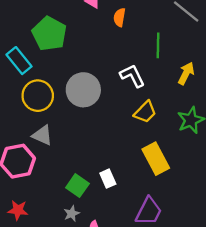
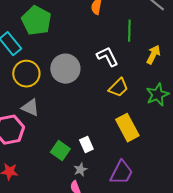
gray star: (72, 214) -> (80, 170), moved

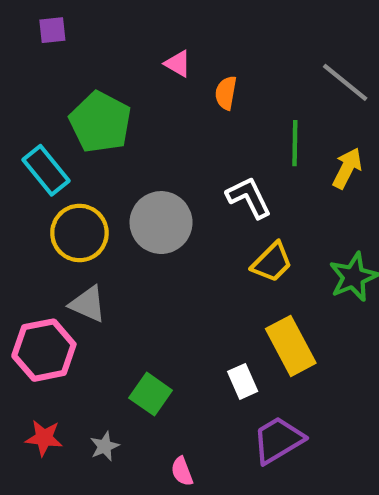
yellow arrow: (153, 55) -> (347, 168), moved
white rectangle: (86, 145) -> (243, 381), moved
gray star: (80, 170) -> (105, 446), moved
purple trapezoid: (121, 173) -> (278, 440), turned -148

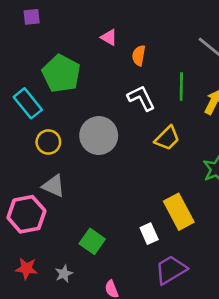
white L-shape: (249, 197) -> (141, 98), moved
yellow circle: (79, 233) -> (48, 142), size x0.7
yellow trapezoid: (272, 262) -> (167, 138), moved

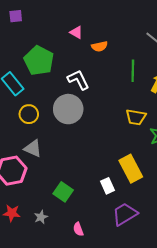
orange semicircle: (139, 56) -> (99, 46), turned -112
white L-shape: (141, 98) -> (78, 80), moved
yellow trapezoid: (167, 138) -> (136, 117), moved, turned 55

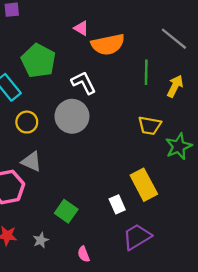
orange semicircle: (99, 46) -> (108, 44), size x1.8

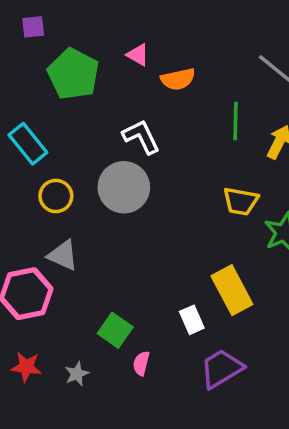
orange semicircle: (108, 44) -> (178, 79), size x0.7
green pentagon: (38, 61) -> (73, 74), moved
pink semicircle: (84, 254) -> (141, 363), moved, turned 35

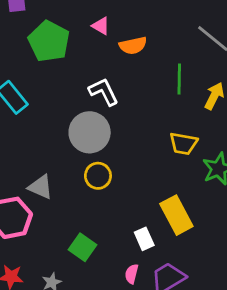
yellow circle: (56, 196) -> (98, 176), moved
pink semicircle: (141, 363) -> (132, 274), moved

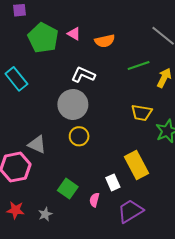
pink triangle: (101, 26) -> (74, 34), moved
green line: (179, 79) -> (139, 66), turned 70
white L-shape: (104, 92) -> (83, 75), turned -40
pink semicircle: (132, 274) -> (94, 200), moved

